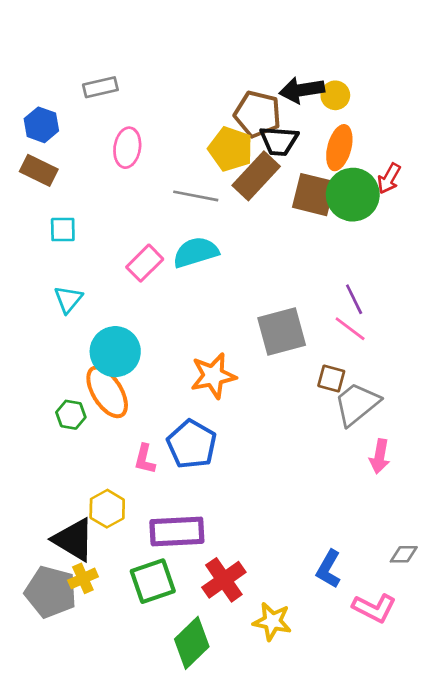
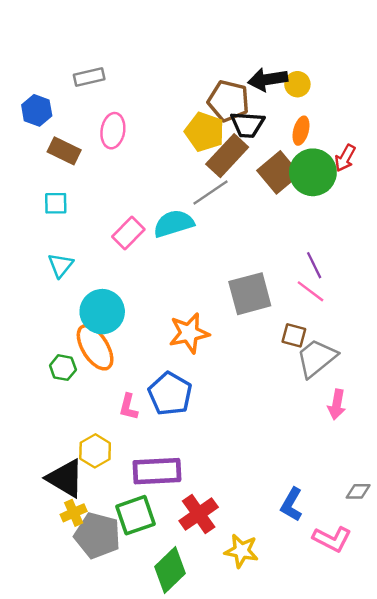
orange ellipse: (339, 148) -> (301, 131), size x0.7
brown rectangle: (39, 170) -> (64, 151), moved
brown square: (314, 195) -> (278, 172), turned 36
gray line: (196, 196) -> (211, 193), moved, turned -45
gray pentagon: (51, 592) -> (97, 535), moved

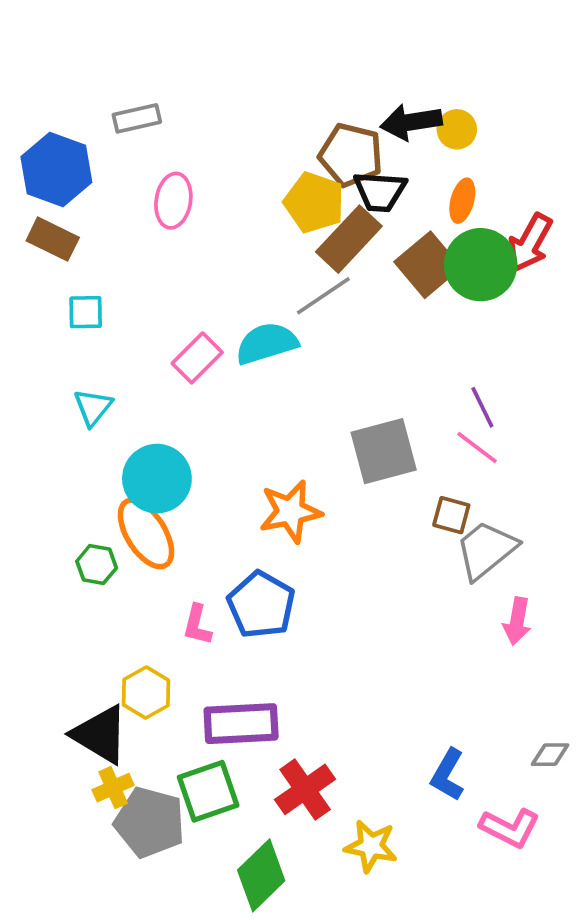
blue hexagon: (37, 110) -> (56, 170), size x1.5
brown rectangle: (64, 151) -> (53, 239), moved
red arrow: (345, 158) -> (530, 243), size x1.4

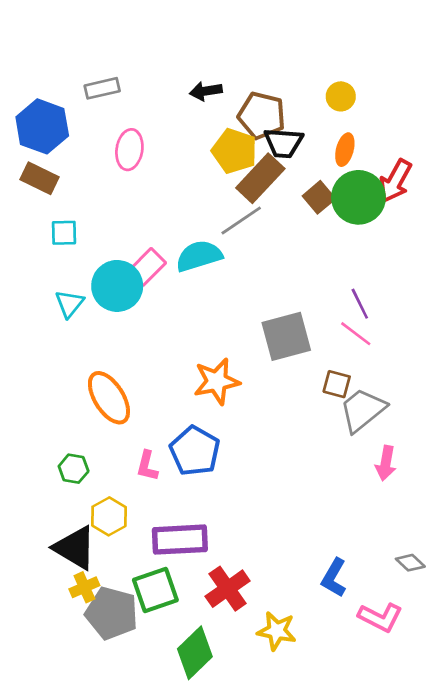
black arrow: (411, 122) -> (206, 91), moved, size x0.7
brown square: (428, 265) -> (319, 197), size x0.7
cyan circle: (157, 479) -> (117, 286), moved
green hexagon: (97, 565) -> (74, 469), moved
gray diamond: (550, 755) -> (410, 563), turned 44

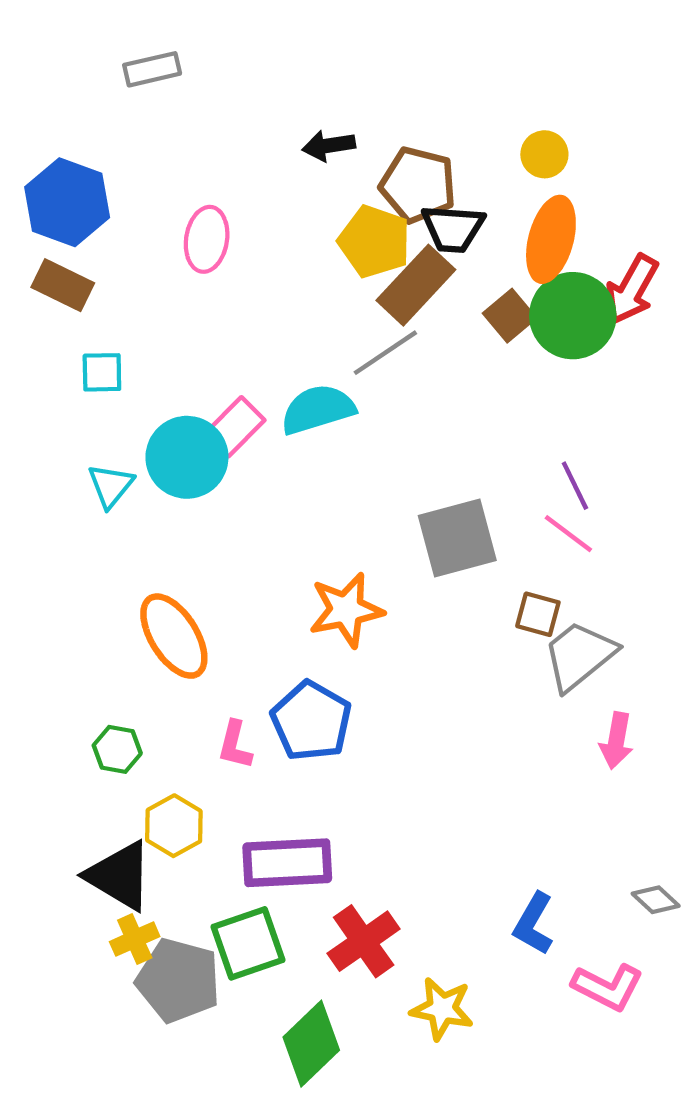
gray rectangle: (102, 88) -> (152, 69), moved
orange ellipse: (345, 150) -> (551, 239), size x1.6

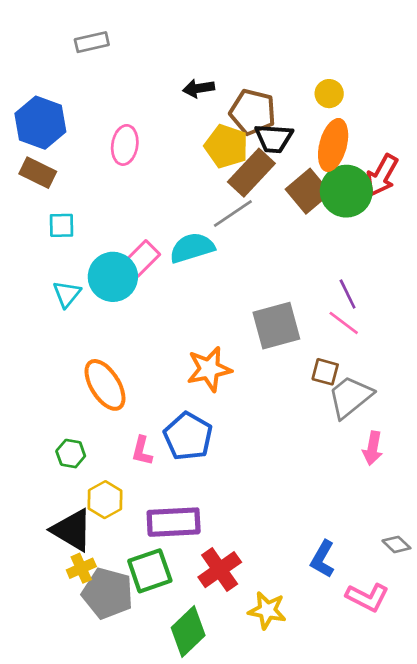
brown square: (510, 316) -> (308, 191), size x1.4

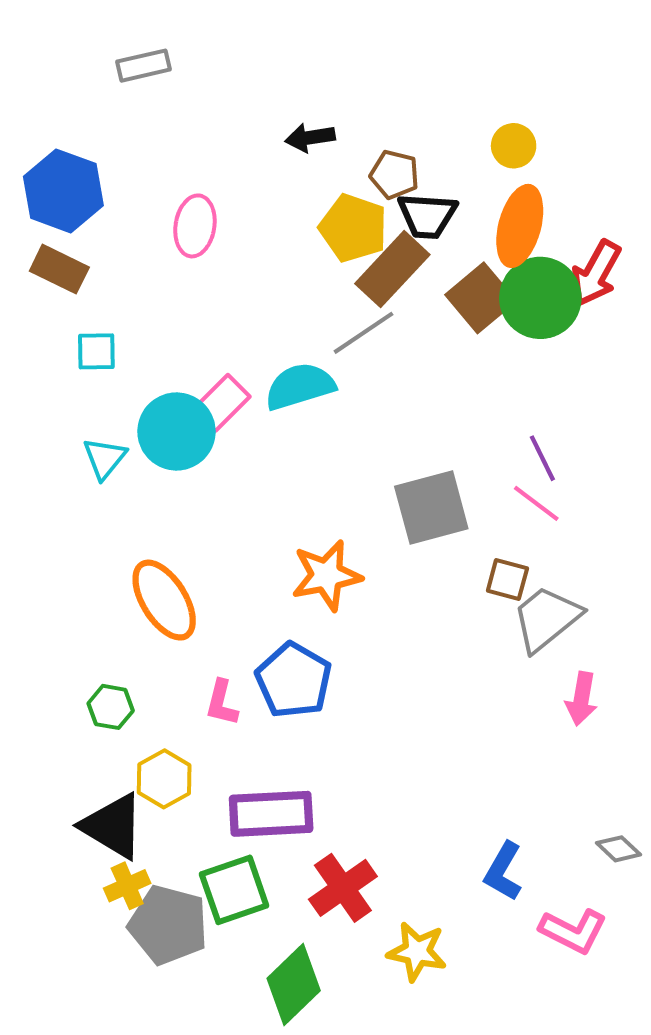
brown pentagon: (253, 112) -> (394, 175), size x0.7

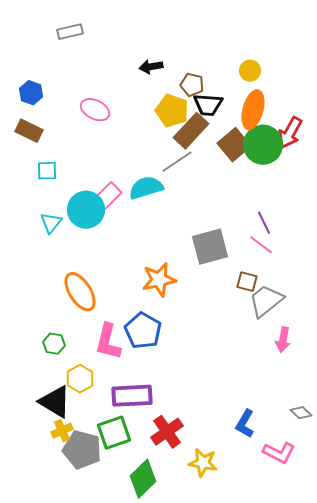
blue hexagon: (63, 191) -> (31, 93), size x0.6
pink ellipse: (195, 226) -> (95, 110), turned -72
pink L-shape: (222, 703) -> (108, 342), size x1.6

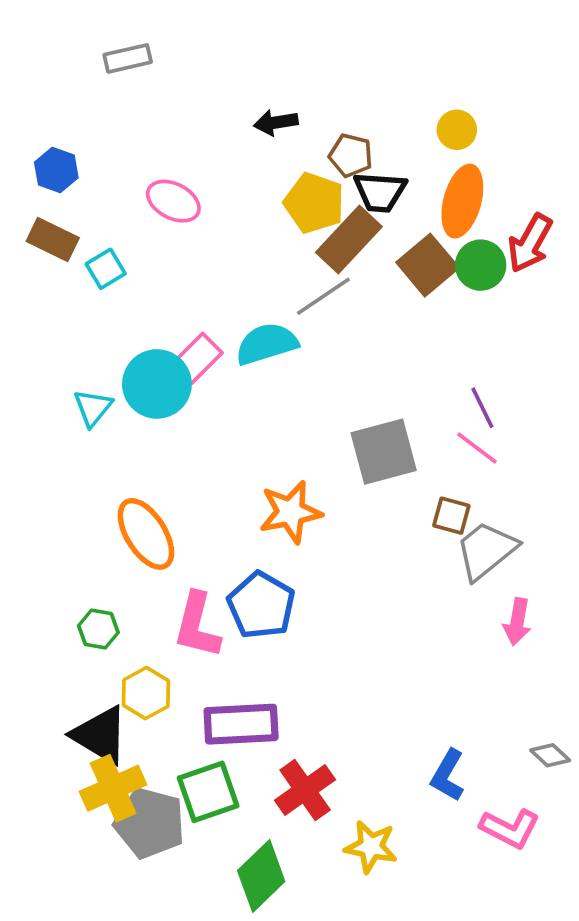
green circle: (263, 145) -> (481, 265), size x0.7
cyan square: (47, 171) -> (106, 269), moved, turned -30
yellow cross: (62, 431) -> (113, 788), size x1.6

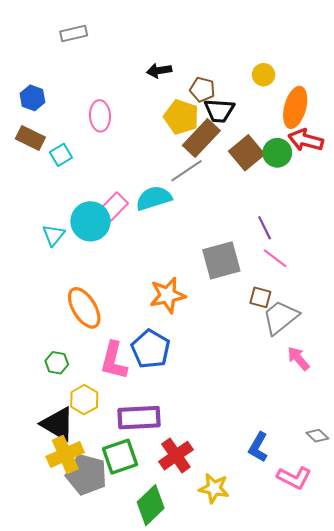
pink ellipse: (173, 201) -> (100, 116), turned 60
orange ellipse: (462, 201) -> (295, 107), moved
red arrow: (530, 243) -> (306, 140), turned 76
purple line: (482, 408) -> (265, 228), moved
pink arrow: (517, 622) -> (298, 359), turned 130

